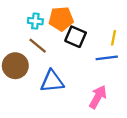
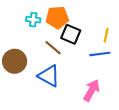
brown line: (38, 46) -> (53, 48), moved
blue triangle: (52, 81) -> (49, 76), turned 35

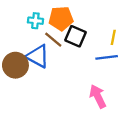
brown line: (53, 48) -> (53, 40), moved
blue triangle: (49, 76) -> (38, 56), moved
pink arrow: (92, 90) -> (98, 96), turned -55

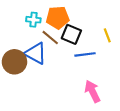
yellow line: (113, 37) -> (107, 35), turned -32
blue line: (107, 57) -> (85, 54), moved

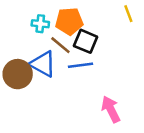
yellow line: (107, 35) -> (128, 14), moved
blue line: (85, 54) -> (81, 65), moved

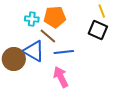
black square: (86, 41) -> (98, 30), moved
pink arrow: (111, 109) -> (61, 77), moved

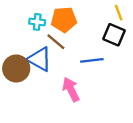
blue line: (64, 52) -> (92, 60), moved

